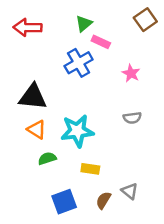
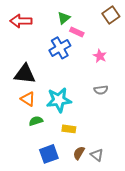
gray triangle: (130, 191) -> (97, 155), moved

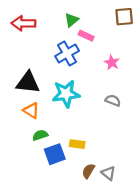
brown square: (111, 15) -> (124, 17), turned 30
gray semicircle: (101, 90) -> (113, 100), turned -152
cyan star: (59, 100) -> (66, 94), moved
blue square: (49, 154) -> (55, 154), moved

